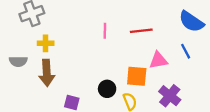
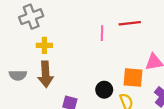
red line: (141, 31) -> (130, 23), moved
gray semicircle: (18, 61) -> (18, 75), moved

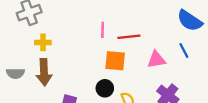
red line: (130, 23) -> (129, 37), moved
orange square: (133, 78) -> (115, 61), moved

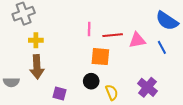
pink triangle: (156, 60) -> (137, 40), moved
gray semicircle: (15, 73) -> (11, 82), moved

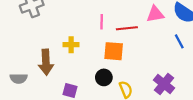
yellow cross: (36, 40) -> (71, 45), moved
pink triangle: (137, 40) -> (155, 14), moved

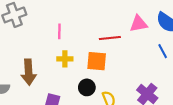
pink line: (102, 22) -> (59, 31), moved
yellow cross: (71, 45) -> (65, 59), moved

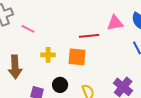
pink line: (59, 31) -> (28, 29), moved, turned -64
black circle: (87, 87) -> (60, 85), moved

